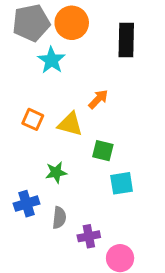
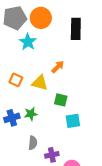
blue cross: (26, 204) -> (12, 118), moved

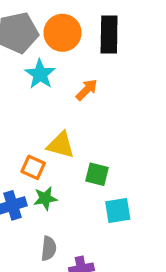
black rectangle: (76, 29) -> (109, 35), moved
orange arrow: (58, 67) -> (87, 90), moved
orange square: (16, 80) -> (33, 167), moved

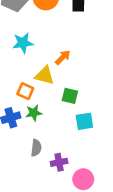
cyan star: (40, 74) -> (23, 43), moved, turned 30
orange arrow: (87, 90) -> (63, 57), moved

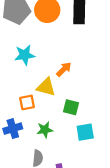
orange square: (25, 91) -> (27, 102), turned -35
green star: (34, 113) -> (45, 130), moved

